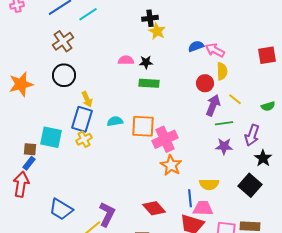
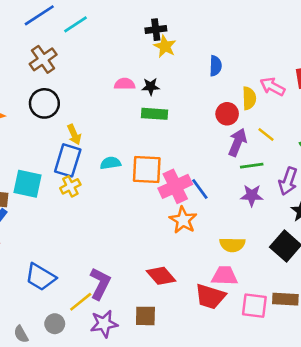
blue semicircle: (196, 46) -> (215, 66), turned 112
pink arrow: (215, 50) -> (272, 87), moved
blue line: (190, 198) -> (200, 189), moved, turned -30

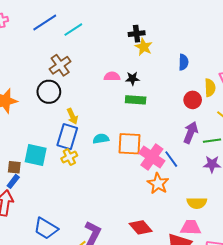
brown cross: (43, 59) -> (60, 65), moved
purple arrow: (237, 142) -> (191, 133), moved
pink cross: (175, 186) -> (152, 157), turned -30

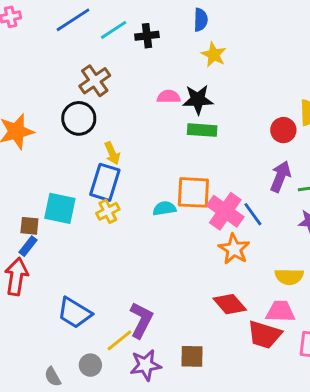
black cross: (137, 34) -> (147, 36), moved
blue semicircle: (183, 62) -> (201, 20), moved
black star: (132, 79) -> (198, 100), size x1.5
cyan semicircle: (101, 139) -> (164, 208), moved
red diamond: (141, 227) -> (230, 304), moved

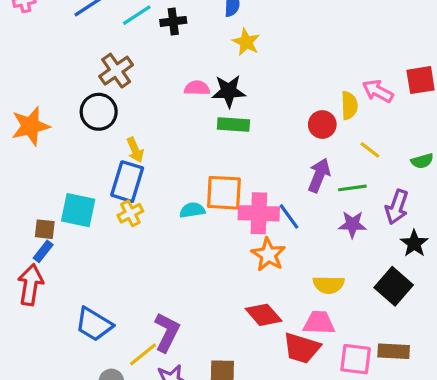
pink cross: (225, 211) -> (259, 213), turned -33

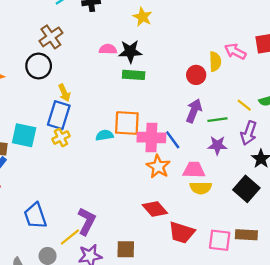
yellow line: (370, 150) -> (244, 105), moved
pink trapezoid: (319, 323) -> (194, 170), moved
blue trapezoid: (94, 324) -> (35, 216), turned 40

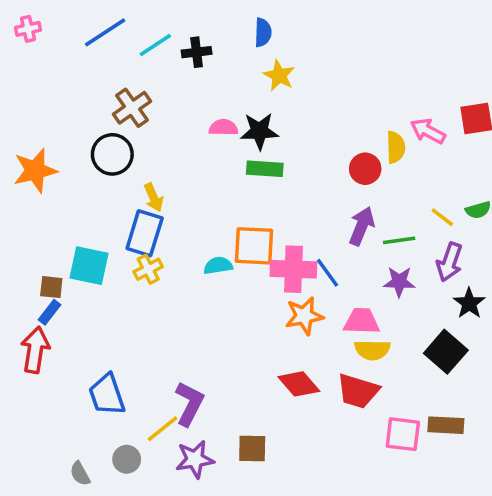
orange star: (158, 167) -> (304, 316), turned 30
red trapezoid: (182, 232) -> (358, 391), moved

